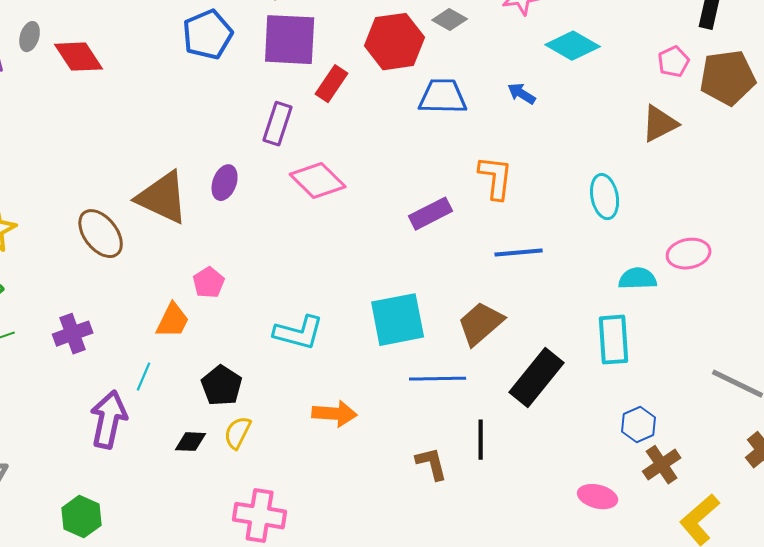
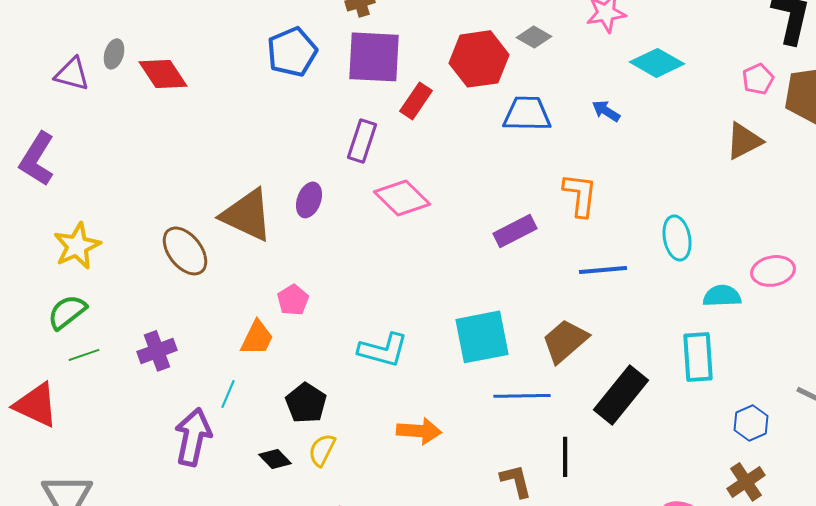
cyan ellipse: (605, 197) -> (677, 238), moved
blue hexagon: (639, 425) -> (751, 423), moved
black diamond: (191, 442) -> (275, 459), turned 44

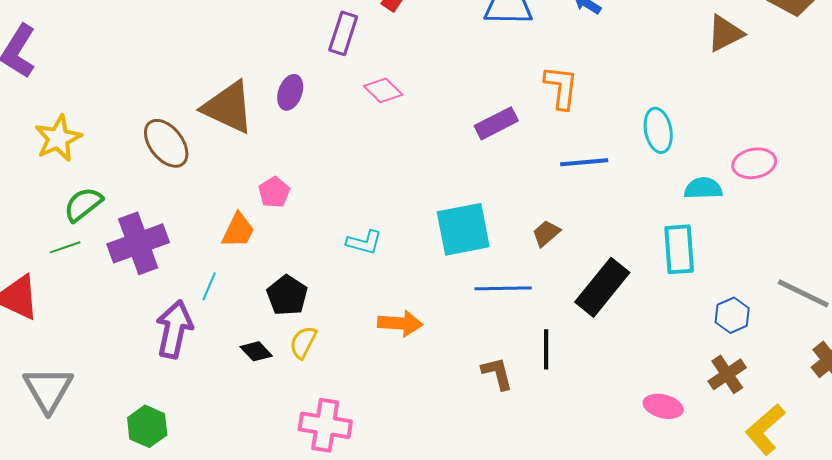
pink diamond: (402, 198) -> (383, 90), size x0.7
green semicircle: (67, 312) -> (83, 204), moved
brown trapezoid: (565, 341) -> (546, 233), size x0.6
cyan L-shape: (383, 350) -> (364, 242), size x0.7
purple cross: (157, 351) -> (138, 243), size x1.5

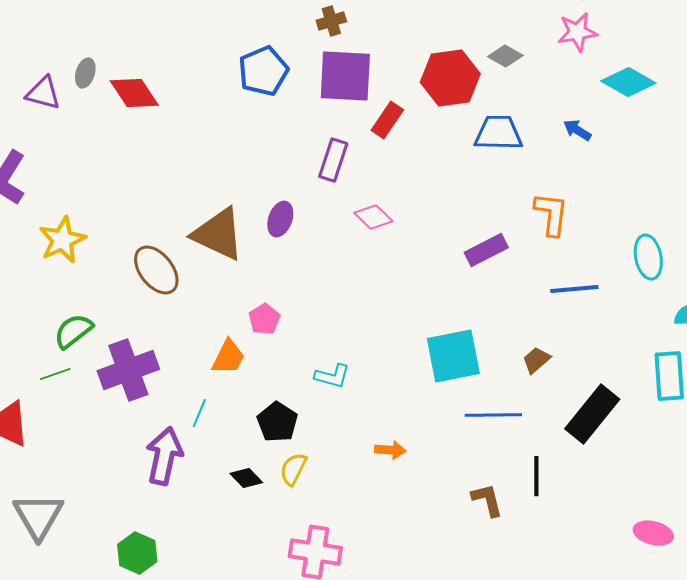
yellow star: (58, 138) -> (62, 240), moved
cyan L-shape: (364, 242) -> (332, 376), moved
orange arrow: (400, 323) -> (390, 450), size x0.7

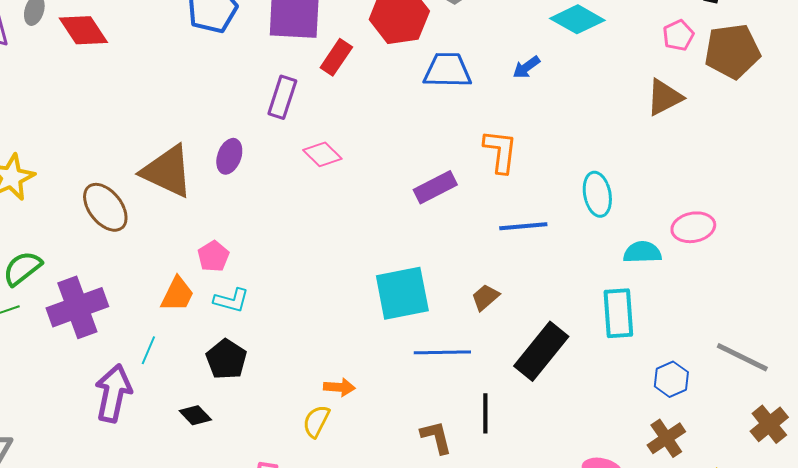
blue arrow: (577, 130) -> (526, 67), turned -68
cyan L-shape: (332, 376) -> (231, 300), moved
yellow semicircle: (293, 469) -> (316, 421), moved

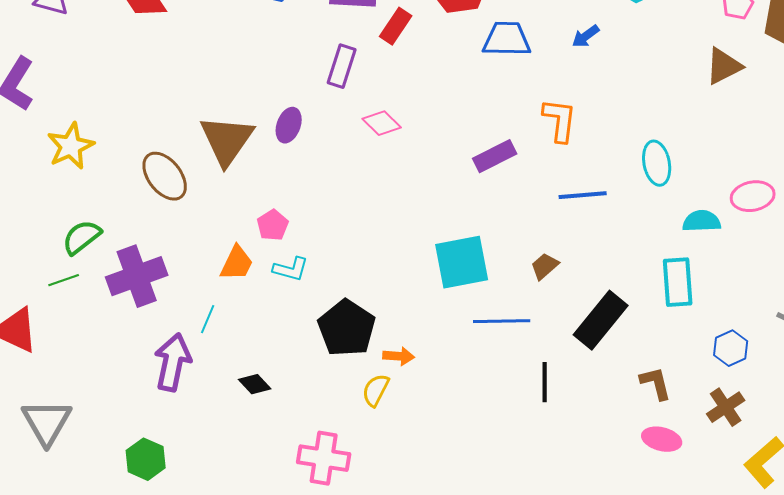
brown triangle: (167, 171) -> (227, 140), turned 40
black pentagon: (226, 359) -> (347, 328), moved, size x1.4
brown L-shape: (436, 437) -> (656, 383), moved

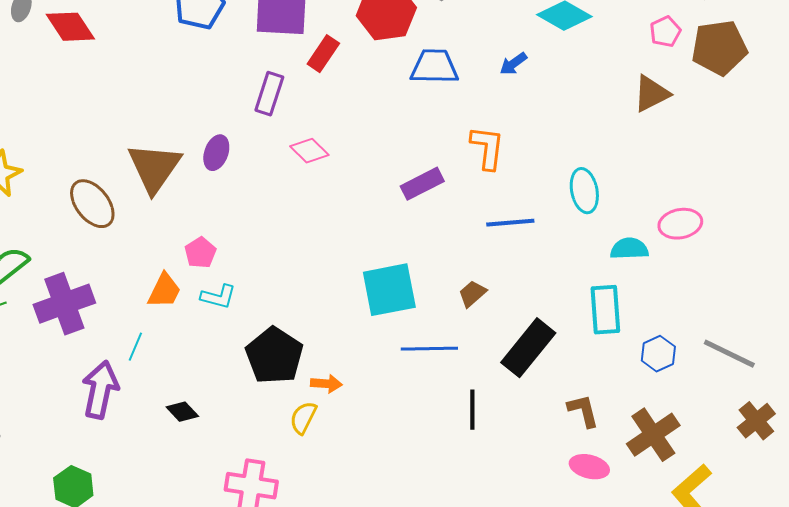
blue hexagon: (731, 348) -> (658, 354), moved
brown cross: (726, 407) -> (653, 435), size x1.4

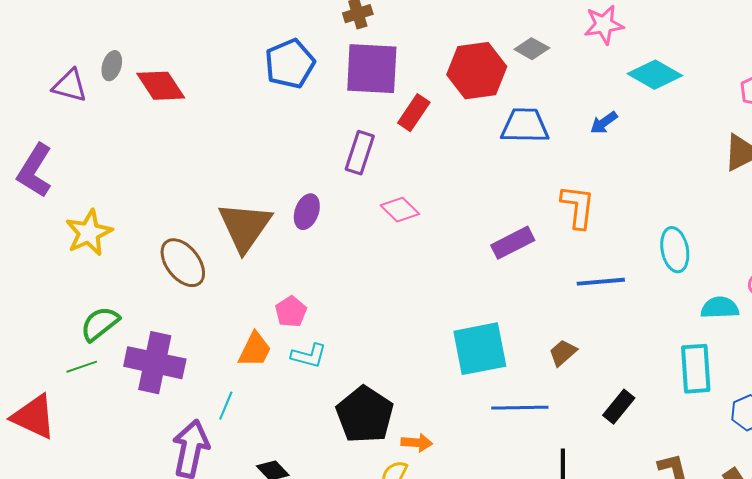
purple cross: (64, 304) -> (155, 363), turned 32
black rectangle: (528, 348) -> (619, 407), size x0.6

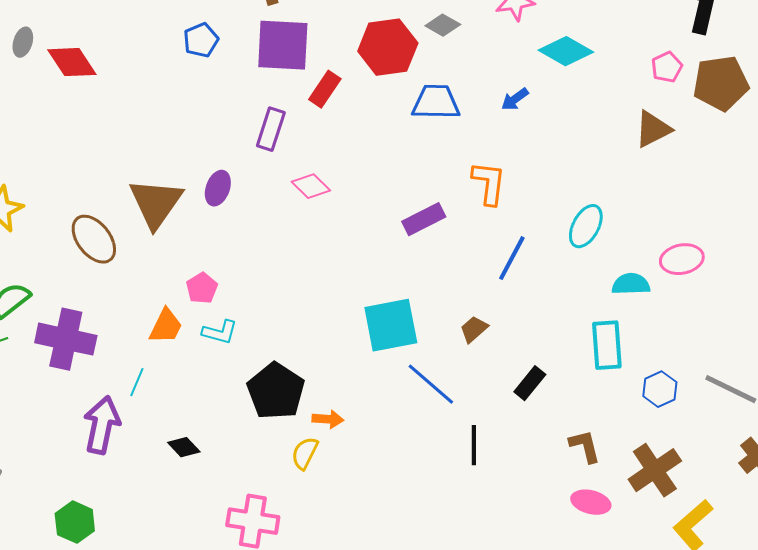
blue pentagon: (290, 64) -> (201, 40), size x0.7
cyan ellipse: (675, 250) -> (586, 226), turned 39
blue line: (601, 282) -> (512, 258), turned -57
blue line: (520, 408) -> (431, 384), turned 42

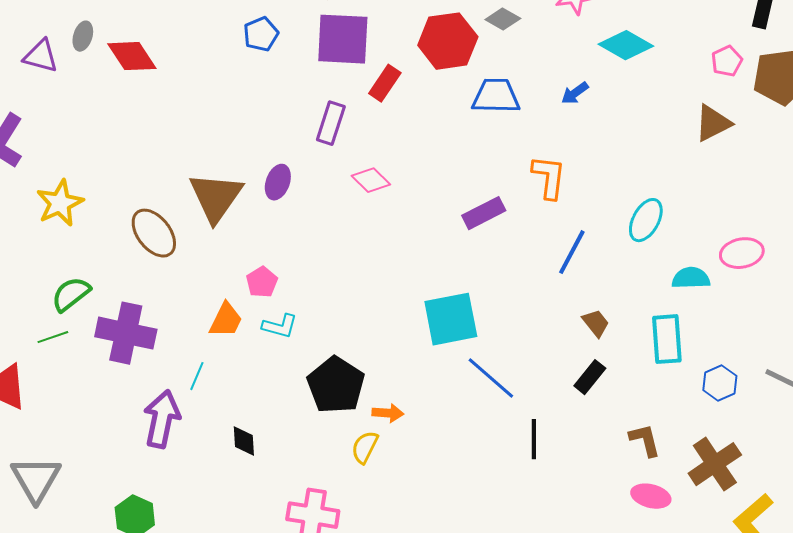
brown trapezoid: (474, 329) -> (596, 323), moved, turned 92
black diamond: (184, 447) -> (244, 441), turned 40

